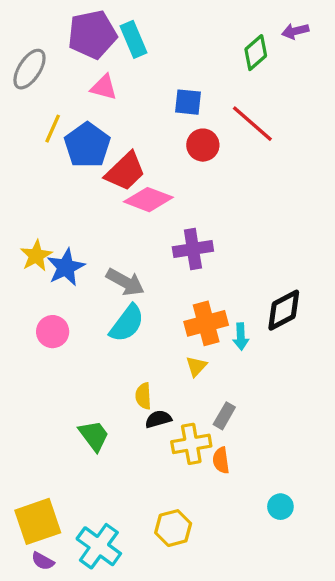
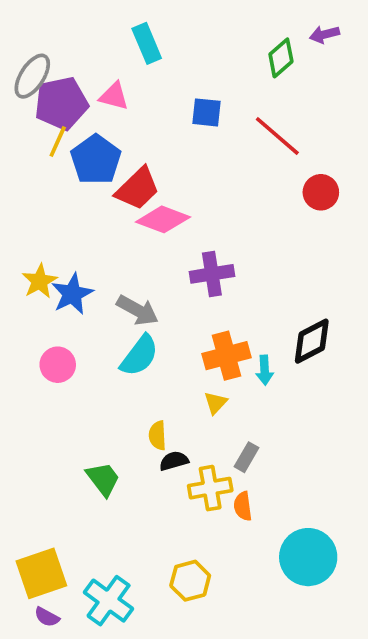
purple pentagon: (92, 34) -> (61, 103), moved
red circle: (203, 145) -> (321, 192), moved
cyan circle: (280, 507) -> (308, 557), size x2.0

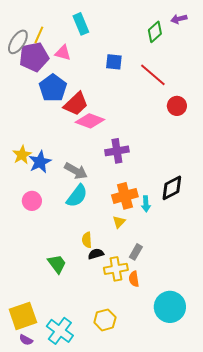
yellow line: (58, 141) -> (39, 35), moved

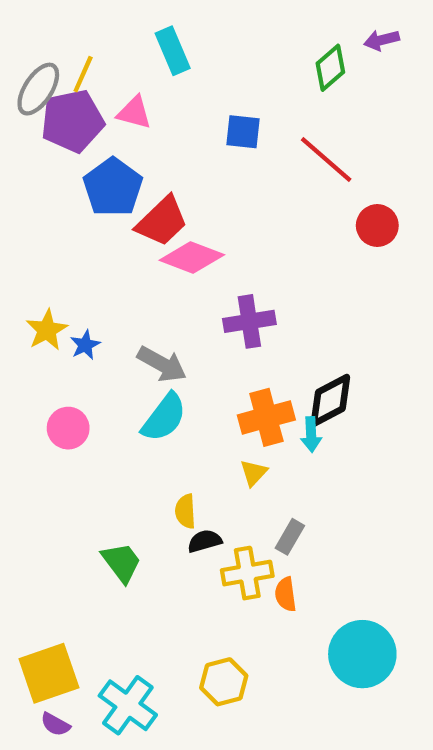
blue star: (40, 162) -> (85, 345), size x0.6
black diamond: (172, 188) -> (330, 400), moved

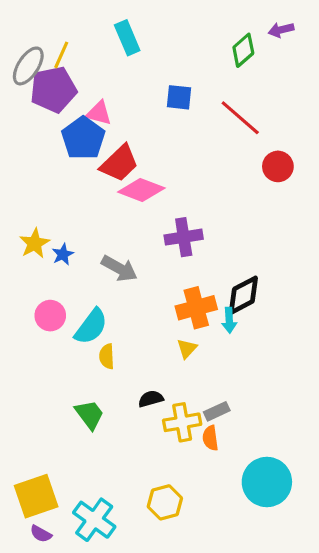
pink triangle: (134, 113) -> (99, 113), moved
cyan semicircle: (164, 417) -> (91, 327), moved
yellow semicircle: (185, 511) -> (107, 356), moved
gray rectangle: (290, 537) -> (217, 411), moved, turned 35

